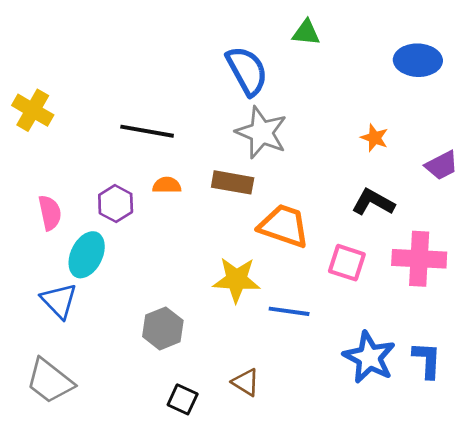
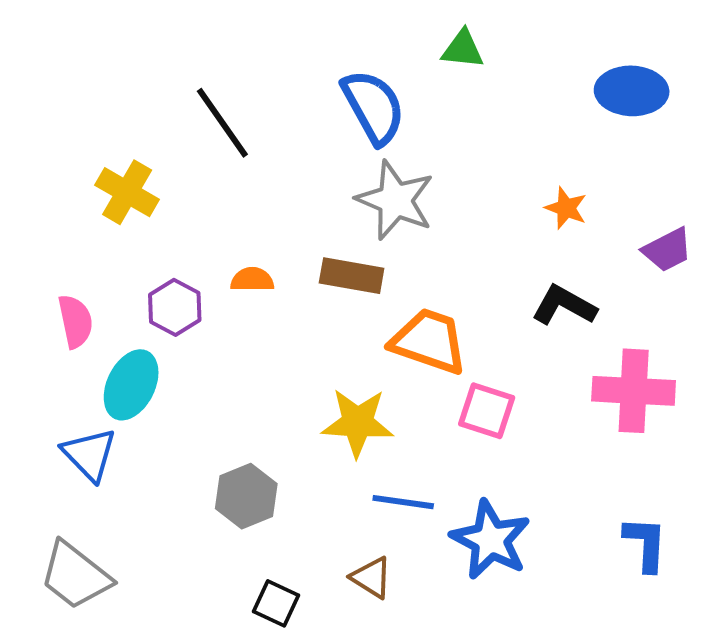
yellow cross: (33, 110) -> (127, 192), moved
black line: (147, 131) -> (222, 123), moved, turned 45
pink square: (347, 263) -> (487, 411), moved
blue line: (289, 311) -> (403, 502), moved
blue star: (369, 357) -> (491, 540), moved

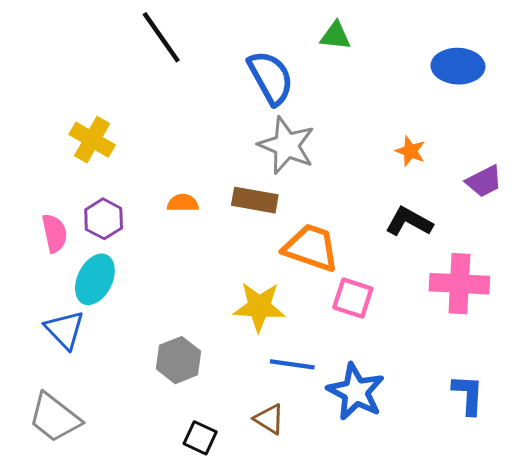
black line: (222, 123) -> (161, 37), moved
purple hexagon: (175, 307) -> (104, 219), moved

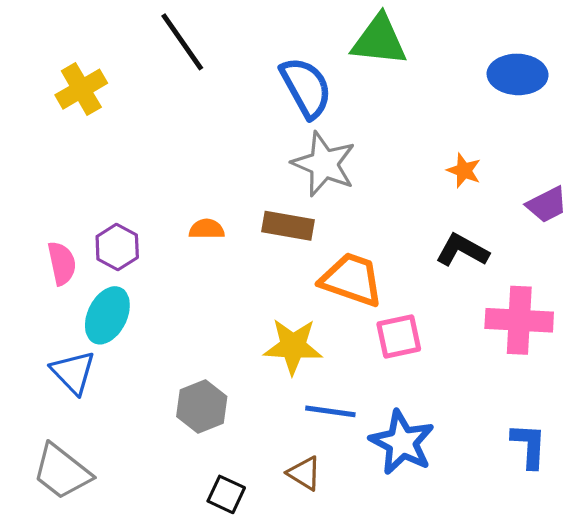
green triangle: (336, 36) -> (379, 40), size x1.6
yellow cross: (92, 140) -> (81, 89), moved, turned 30
pink square: (353, 298) -> (399, 337), turned -30

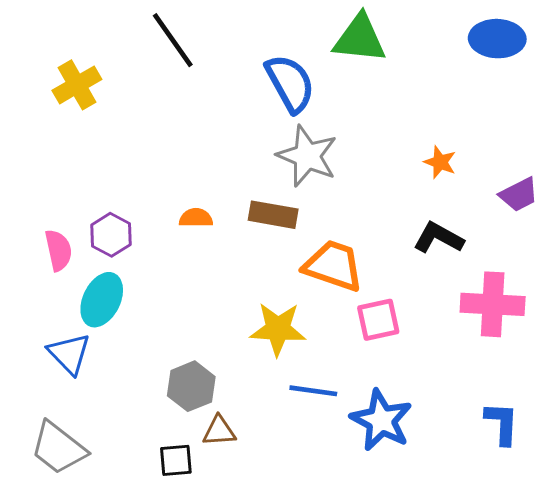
blue ellipse: (518, 74) -> (497, 39), moved
brown triangle: (304, 473) -> (219, 431), moved, turned -36
black square: (226, 494) -> (176, 460), moved, turned -30

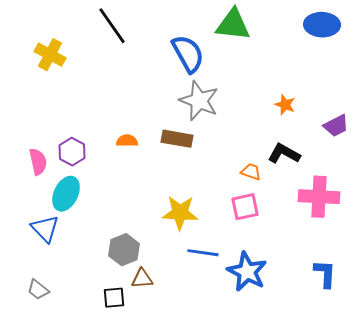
yellow cross: (77, 85) -> (50, 55), turned -32
orange trapezoid: (333, 266) -> (251, 172), moved, size x0.5
gray trapezoid: (58, 448) -> (38, 290), size x0.6

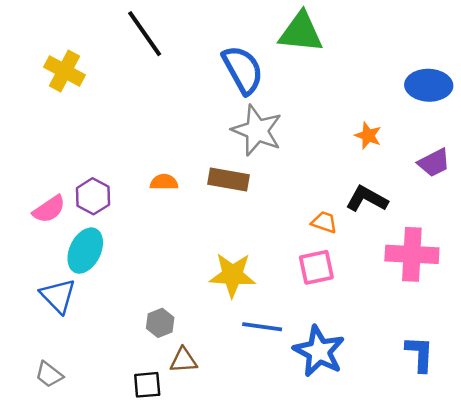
blue ellipse: (322, 25) -> (429, 85), moved
pink semicircle: (38, 162) -> (49, 209), turned 68
gray hexagon: (124, 250) -> (160, 323), size x0.7

